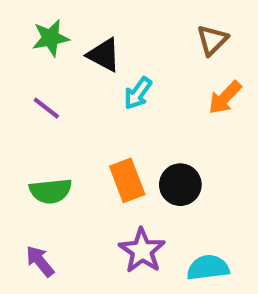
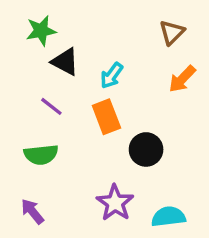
black triangle: (104, 55) -> (65, 62), moved
purple line: (46, 108) -> (51, 106), moved
orange rectangle: (127, 180) -> (106, 117), moved

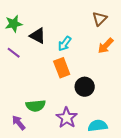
green star: (41, 31) -> (14, 24), moved
purple line: (51, 106) -> (14, 53), moved
green semicircle: (41, 155) -> (36, 106), moved

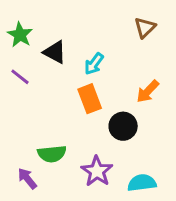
green star: (14, 24) -> (20, 35), turned -30
orange arrow: (106, 46) -> (148, 91), moved

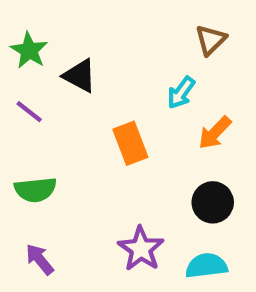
cyan arrow: (94, 64) -> (181, 93), moved
black circle: (123, 126) -> (213, 202), moved
green semicircle: (52, 154) -> (35, 190), moved

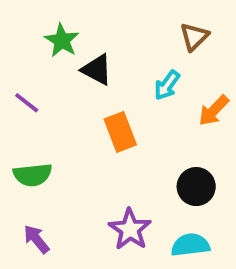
green star: (29, 50) -> (62, 40), moved
black triangle: (80, 76) -> (97, 70), moved
orange arrow: (215, 133) -> (214, 111), moved

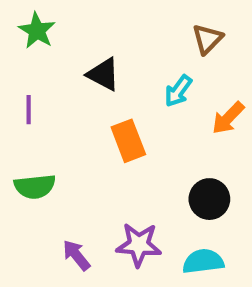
green star: (62, 40) -> (37, 31), moved
purple line: (27, 103) -> (29, 110), turned 52
purple star: (130, 229) -> (139, 245), turned -30
purple arrow: (36, 239) -> (76, 255), moved

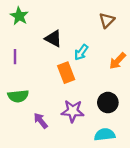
cyan arrow: (178, 91) -> (81, 52), moved
purple star: (139, 245) -> (73, 111), moved
purple arrow: (76, 255) -> (41, 121), moved

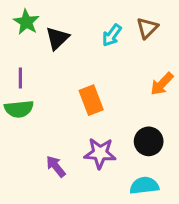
black triangle: (53, 38) -> (57, 38), moved, turned 48
cyan arrow: (81, 52) -> (112, 35), moved
green semicircle: (18, 96) -> (19, 109), moved

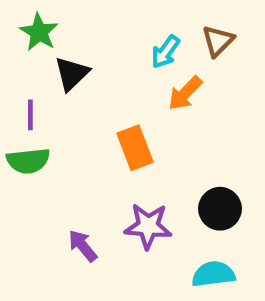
black triangle: (57, 38) -> (72, 74), moved
orange arrow: (162, 84) -> (185, 93), moved

